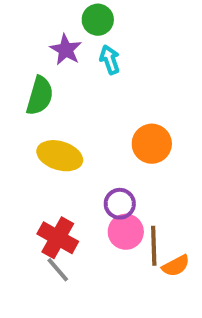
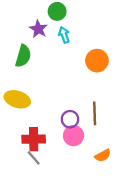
orange circle: (152, 144) -> (97, 61), moved
yellow ellipse: (60, 156) -> (17, 99), moved
red cross: (58, 238) -> (34, 139), turned -30
brown line: (154, 246) -> (95, 113), moved

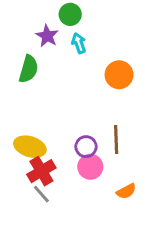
yellow ellipse: (17, 99) -> (30, 147), moved
red cross: (34, 139) -> (41, 171), turned -30

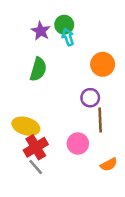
green circle: (70, 14) -> (64, 25), moved
green semicircle: (28, 69) -> (38, 69), moved
purple circle: (86, 147) -> (90, 98), moved

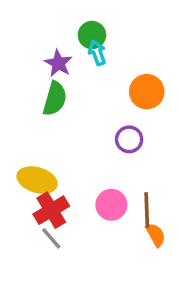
purple star: (41, 31) -> (58, 63), moved
brown line: (100, 120) -> (147, 210), moved
orange semicircle: (109, 165) -> (156, 235), turned -91

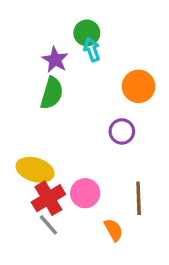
pink circle: (111, 205) -> (85, 193), moved
orange semicircle: (156, 235) -> (114, 230), moved

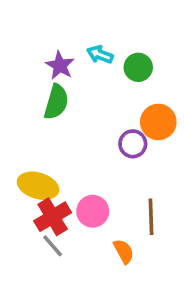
green circle: (87, 33) -> (138, 67), moved
cyan arrow: (92, 50) -> (100, 55), turned -50
orange circle: (139, 86) -> (158, 122), moved

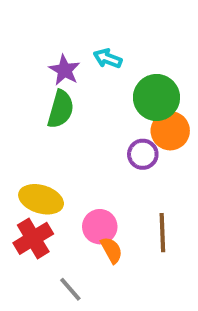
green circle: (138, 67) -> (156, 97), moved, size x1.5
red cross: (53, 217) -> (33, 238), moved
gray line: (53, 246) -> (70, 289), moved
orange semicircle: (124, 251) -> (111, 250), moved

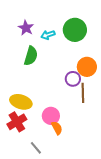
cyan arrow: (108, 58) -> (48, 35), moved, turned -40
purple star: (65, 70) -> (26, 28), moved
green circle: (156, 97) -> (75, 30), moved
brown line: (162, 233) -> (83, 93), moved

